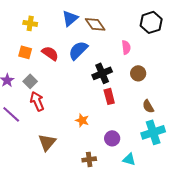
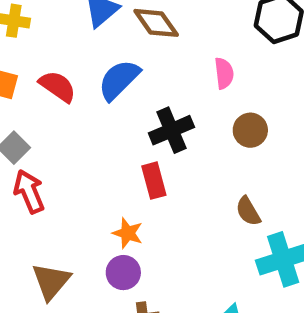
red rectangle: (109, 96) -> (154, 181), moved
brown semicircle: (148, 106) -> (248, 211), moved
purple circle: (112, 138) -> (123, 273), moved

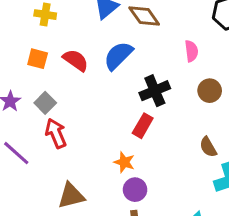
red rectangle: (154, 181) -> (143, 126), turned 45
purple circle: (123, 273) -> (135, 190), moved
brown triangle: (51, 281) -> (71, 196), turned 36

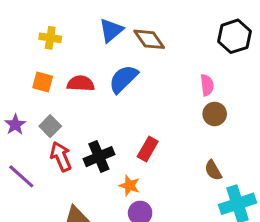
pink semicircle: (191, 51) -> (207, 85), moved
red semicircle: (76, 60) -> (81, 84), turned -32
black cross: (155, 91) -> (99, 157), moved

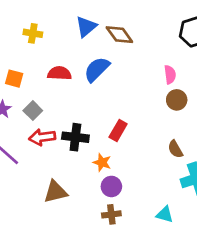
orange square: (43, 82) -> (14, 79), moved
red arrow: (61, 157) -> (42, 137), turned -75
black cross: (99, 157) -> (75, 137), turned 30

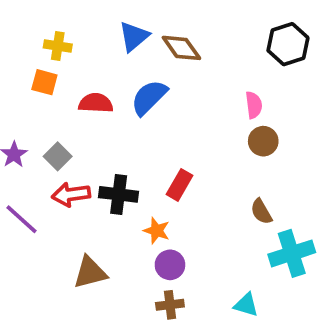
orange square: (14, 79) -> (44, 82), moved

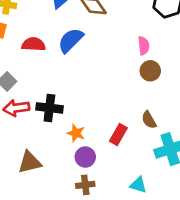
red rectangle: (179, 185) -> (118, 134), moved

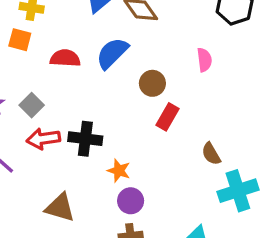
brown circle: (150, 71) -> (152, 83), moved
red rectangle: (118, 134) -> (168, 117), moved
brown triangle: (30, 162) -> (60, 207), turned 30

